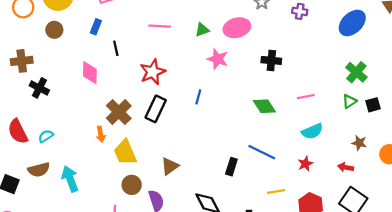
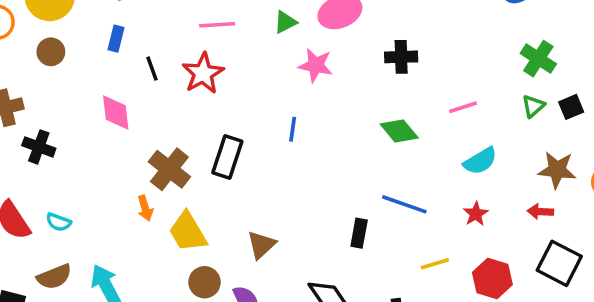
red star: (153, 72) -> (203, 73), moved
cyan semicircle: (46, 136) -> (59, 222), turned -120
brown star: (359, 143) -> (557, 170), size x1.5

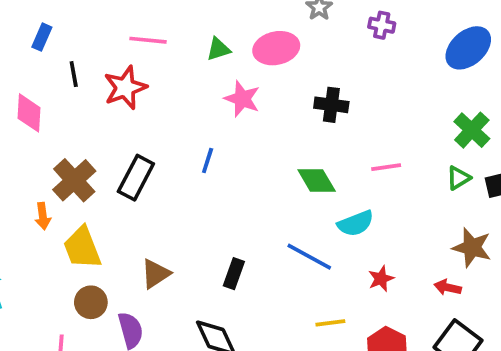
cyan semicircle: (480, 161) -> (356, 223), moved
black rectangle: (359, 233) -> (234, 274), moved

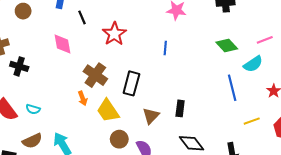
red star: (125, 88) -> (114, 34), moved
pink line: (386, 167) -> (265, 40), moved
black rectangle: (136, 178) -> (131, 83), moved
blue line: (309, 257) -> (232, 88), turned 60
black rectangle: (234, 274) -> (180, 108), moved

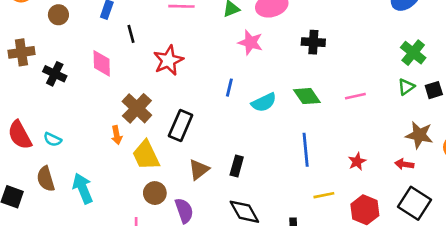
cyan semicircle: (253, 64) -> (264, 102), moved
black cross: (19, 66) -> (55, 74), moved
brown semicircle: (32, 141) -> (46, 179), turned 90

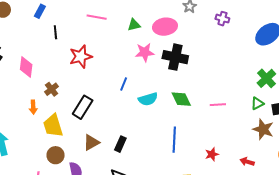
pink star: (250, 42) -> (145, 52), turned -30
black cross: (313, 42) -> (175, 57), moved, size x1.4
pink diamond: (102, 63) -> (26, 67), moved
brown cross: (137, 108) -> (52, 89), size x0.6
brown star: (419, 135) -> (263, 129), moved

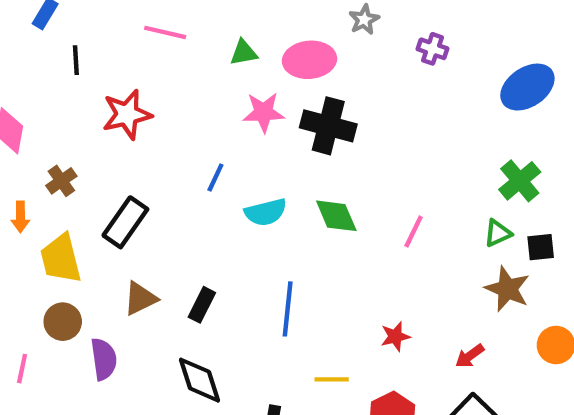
pink line: (218, 105) -> (414, 231), turned -63
blue line: (174, 140) -> (288, 309), moved
red arrow: (247, 162) -> (470, 356), turned -56

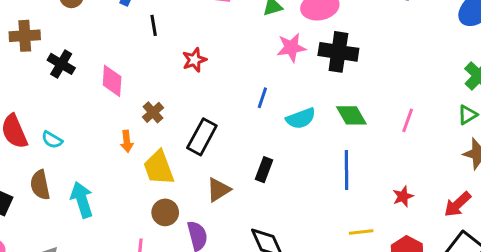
red star: (127, 114) -> (194, 60), size x0.7
black rectangle: (202, 305) -> (264, 170), moved
blue line: (288, 309) -> (347, 170), moved
red arrow: (470, 356) -> (457, 204), size x1.4

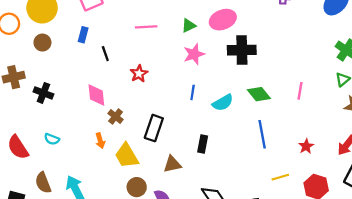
pink star: (291, 48) -> (194, 54), moved
pink diamond: (112, 81) -> (96, 95), moved
cyan semicircle: (52, 140) -> (52, 139), moved
brown triangle: (219, 190) -> (172, 164), turned 30

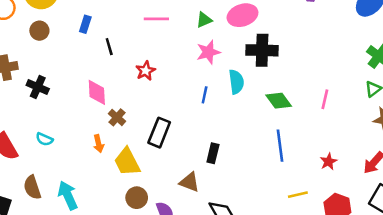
cyan semicircle: (223, 103) -> (236, 82), moved, turned -70
brown triangle: (172, 164) -> (190, 182), moved, turned 30

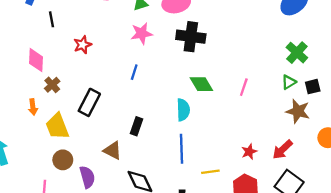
cyan semicircle: (236, 82) -> (183, 110), moved
blue line: (280, 146) -> (182, 149), moved
red star: (329, 162) -> (249, 152), moved

